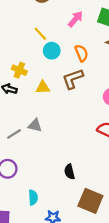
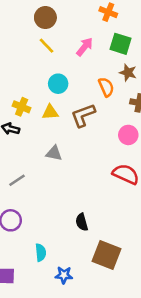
yellow line: (40, 34) -> (47, 46), moved
orange semicircle: (81, 53) -> (106, 87), moved
yellow triangle: (43, 87) -> (50, 112), moved
gray triangle: (35, 125) -> (54, 153), moved

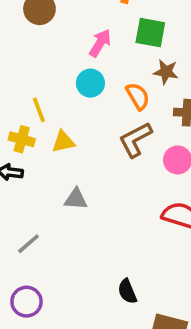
yellow line: (47, 46) -> (39, 110), moved, turned 30
cyan circle: (58, 84) -> (90, 83), moved
brown L-shape: (83, 115) -> (135, 140), moved

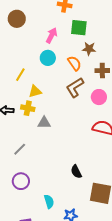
yellow line: (39, 110) -> (20, 75), turned 56
yellow cross: (22, 139) -> (28, 108), moved

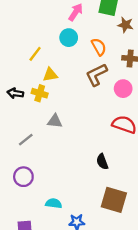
brown star: (89, 49) -> (125, 25), moved
gray triangle: (44, 123) -> (55, 121), moved
black semicircle: (76, 172) -> (102, 162), moved
cyan semicircle: (49, 201) -> (54, 203), turned -72

